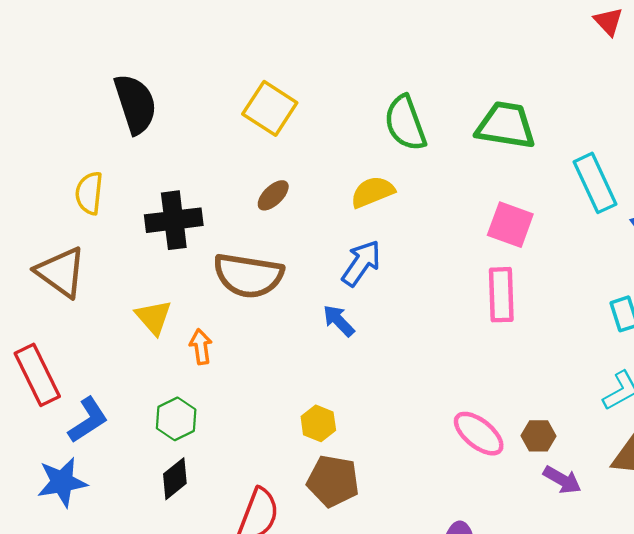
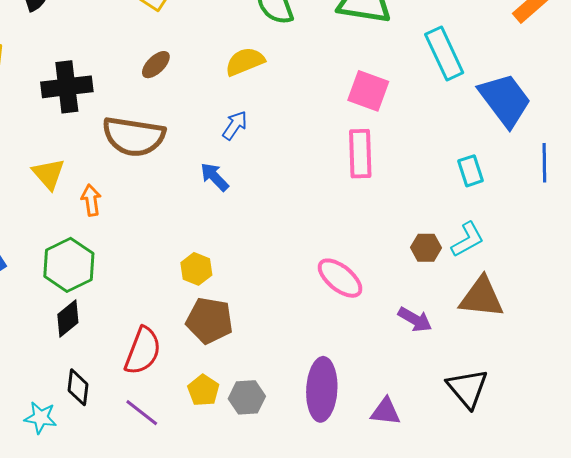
blue arrow: (361, 263) -> (235, 125), size x0.7
green hexagon: (176, 419) -> (69, 265), size x1.4
brown hexagon: (539, 436) -> (426, 248), moved

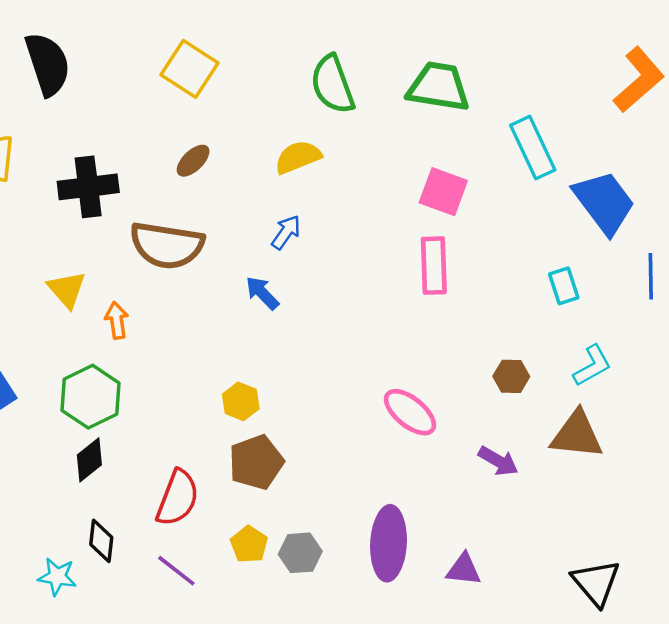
cyan L-shape: (467, 240) -> (592, 366), moved
brown pentagon: (209, 321) -> (256, 462), turned -30
black triangle: (467, 388) -> (596, 583), moved

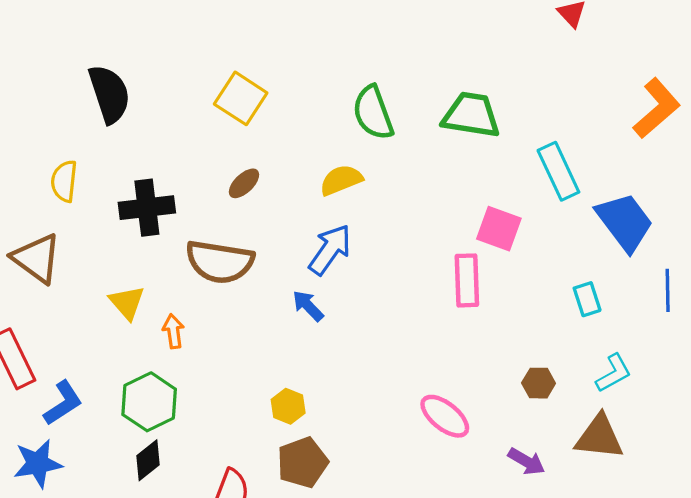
pink square: (443, 192) -> (499, 229), moved
blue arrow: (286, 232) -> (330, 250), size x1.6

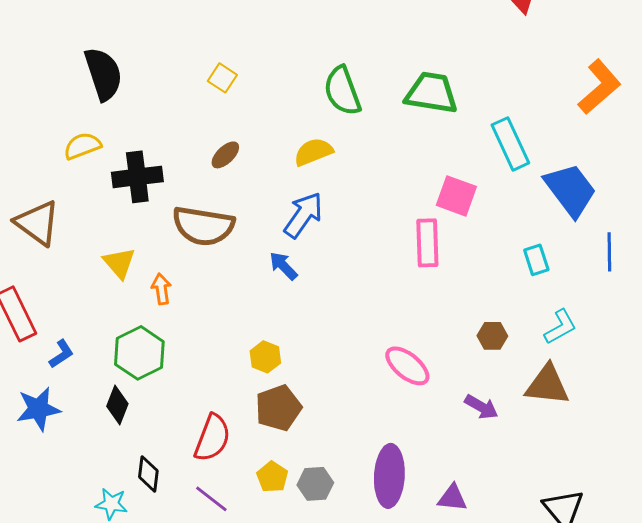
yellow square: (241, 98) -> (222, 78), size x0.6
yellow semicircle: (64, 181) -> (82, 146), moved, turned 63
blue L-shape: (63, 403) -> (61, 354), size x0.7
black diamond: (148, 460) -> (117, 405), moved, turned -30

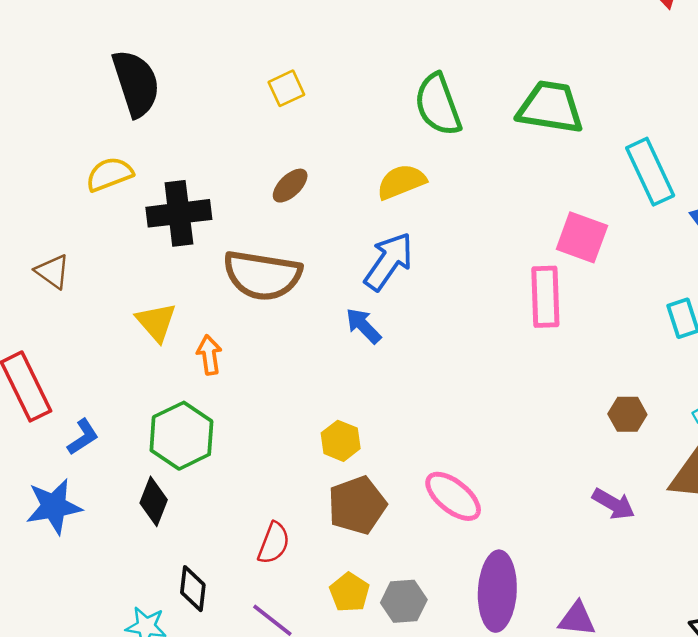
yellow square: (222, 78) -> (286, 88), turned 32
brown triangle: (37, 223) -> (53, 271), size x0.6
pink ellipse: (407, 366) -> (453, 496), moved
red semicircle: (212, 438) -> (274, 543), size x0.7

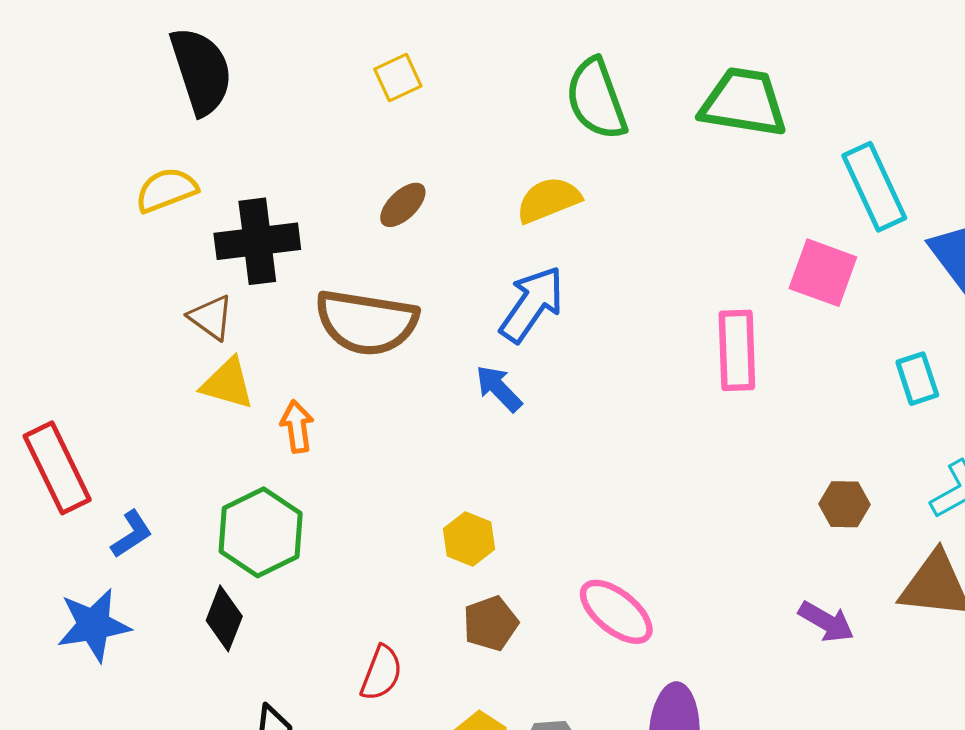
pink square: (582, 237) -> (823, 273), moved
brown triangle: (53, 271) -> (211, 317), moved
yellow triangle: (156, 322) -> (228, 384), turned -33
brown pentagon: (357, 505) -> (491, 623), size x0.7

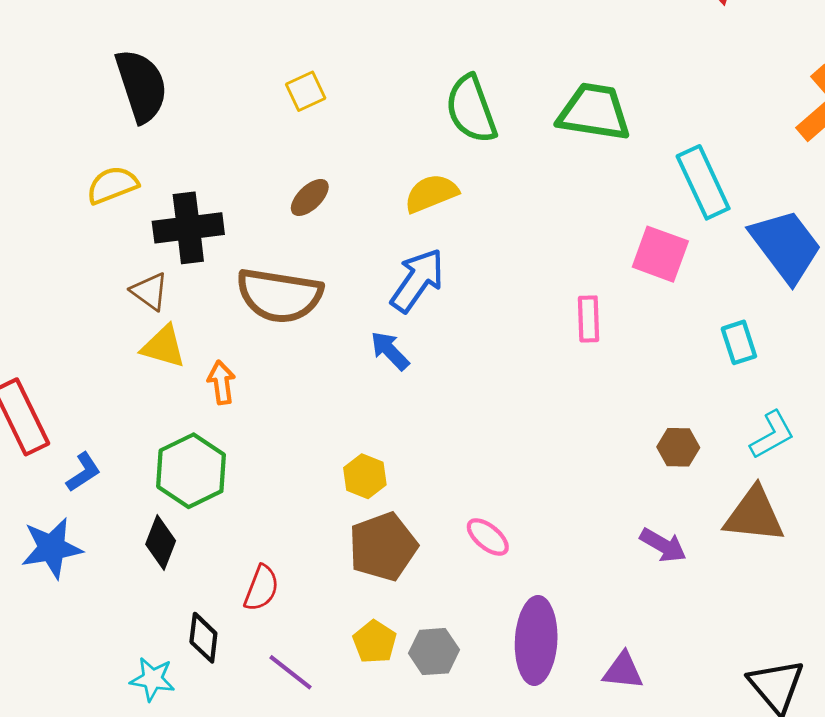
pink rectangle: (737, 350) -> (589, 319), size x0.7
pink ellipse: (616, 612) -> (488, 537), size x0.7
brown pentagon: (491, 623) -> (383, 547), size x1.5
red semicircle: (381, 673) -> (261, 588), moved

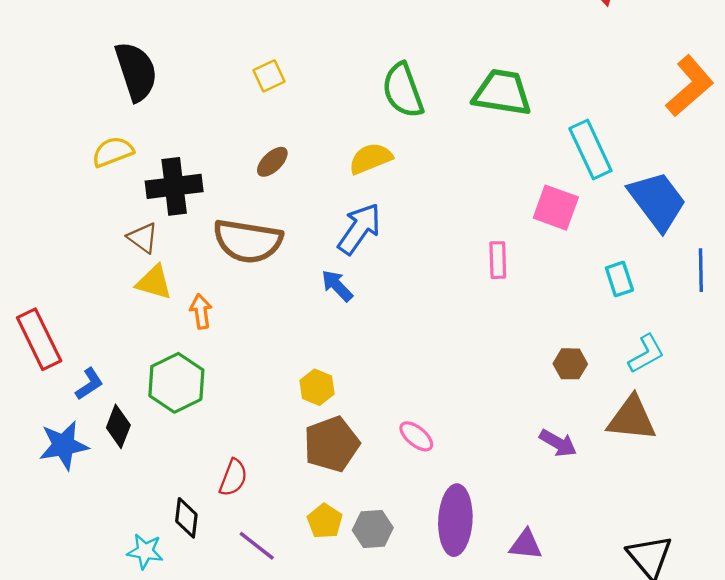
black diamond: (161, 543) -> (118, 426), moved

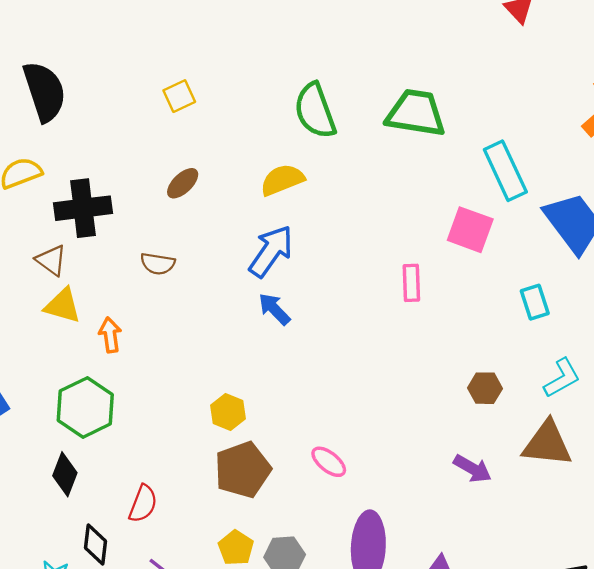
brown semicircle: (248, 241) -> (158, 264), size x0.5
blue arrow: (337, 286) -> (274, 309), moved
black diamond: (118, 426) -> (65, 474), moved

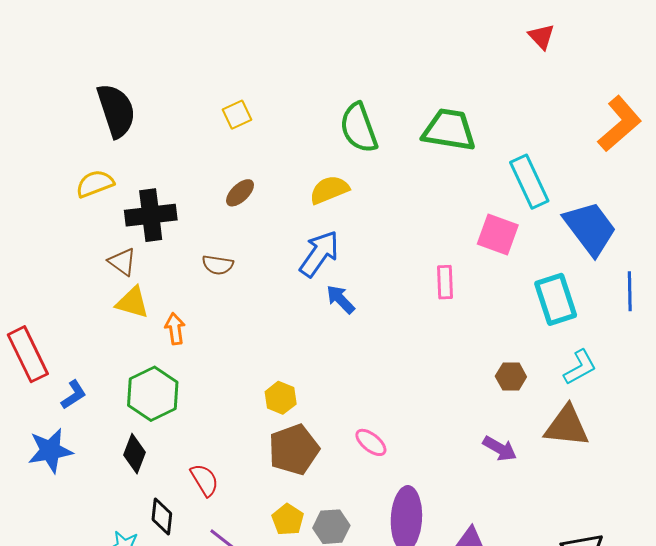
cyan rectangle: (535, 302) -> (556, 299), size x1.6
blue arrow: (274, 309) -> (340, 299), moved
red semicircle: (143, 504) -> (204, 480), turned -52

